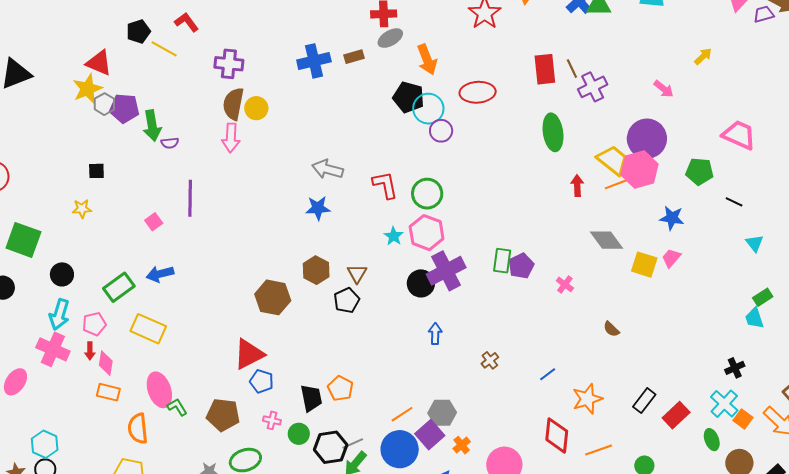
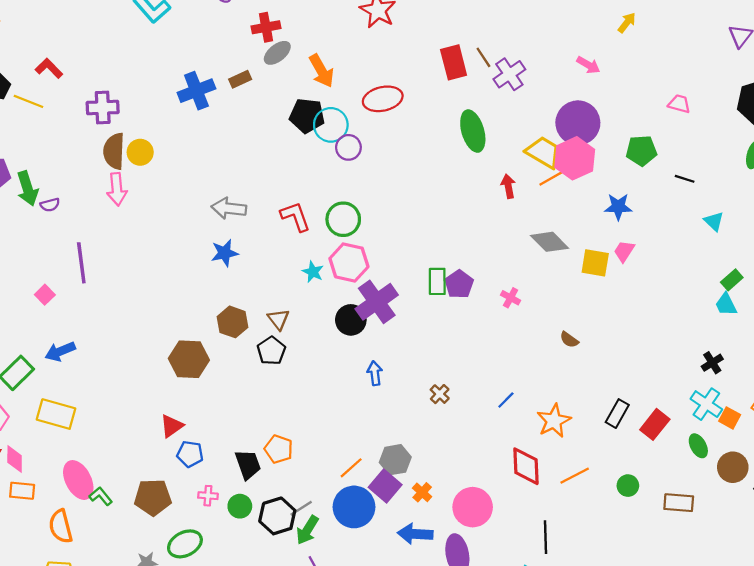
pink trapezoid: (739, 135) -> (679, 104), size x0.6
red triangle: (249, 354) -> (172, 426), size x0.7

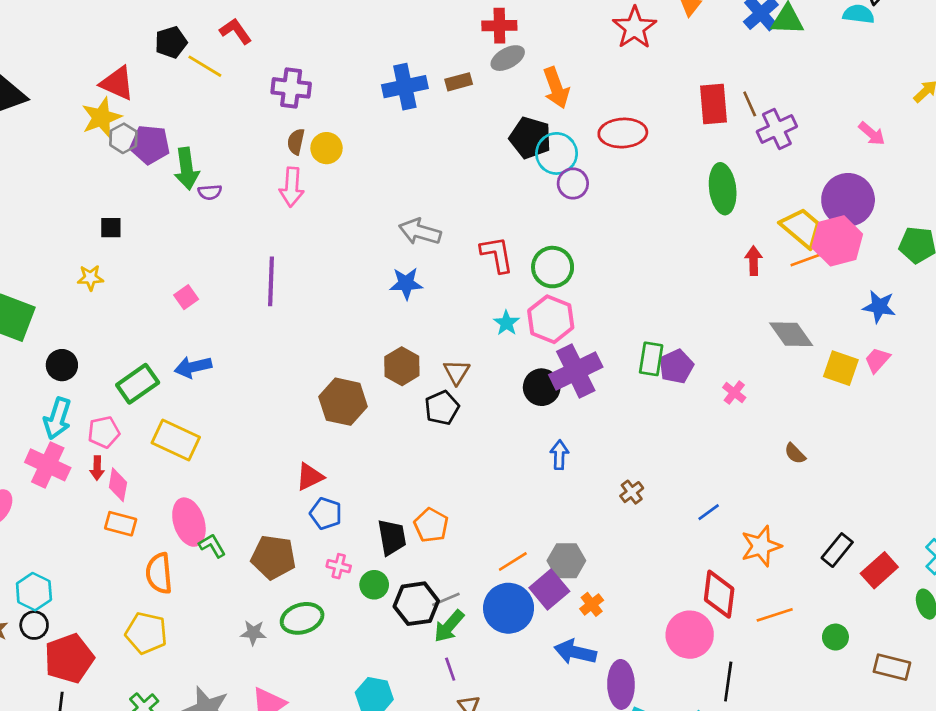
brown semicircle: (114, 151) -> (296, 142), size x0.6
purple line: (81, 263) -> (271, 281), moved
pink circle: (473, 507) -> (690, 635), moved

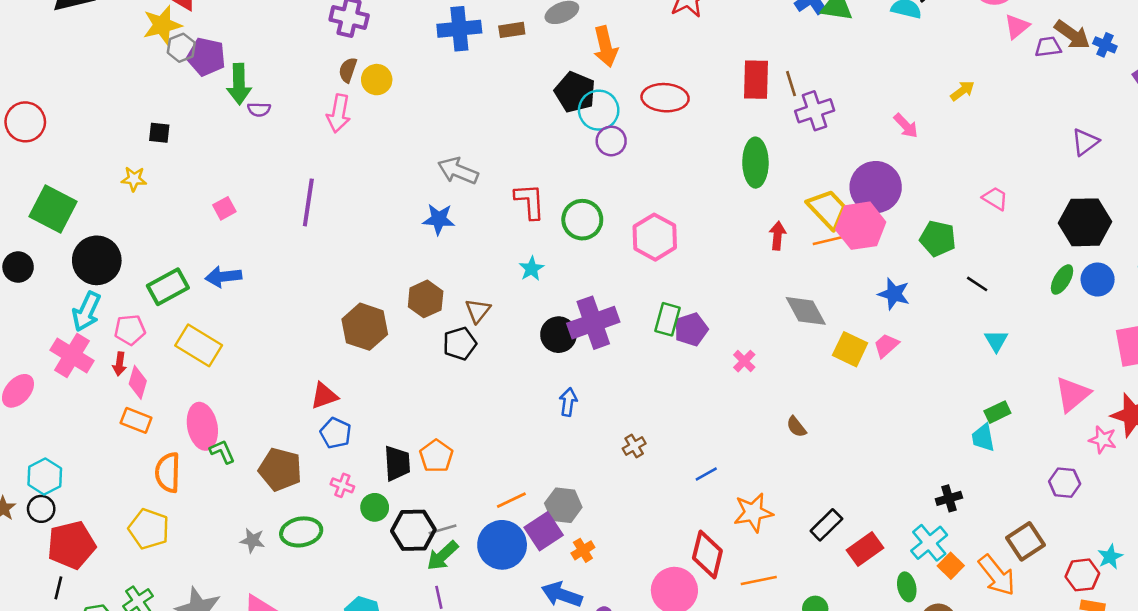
pink hexagon: (551, 319) -> (655, 237), moved
black circle: (62, 365) -> (97, 260), size x1.6

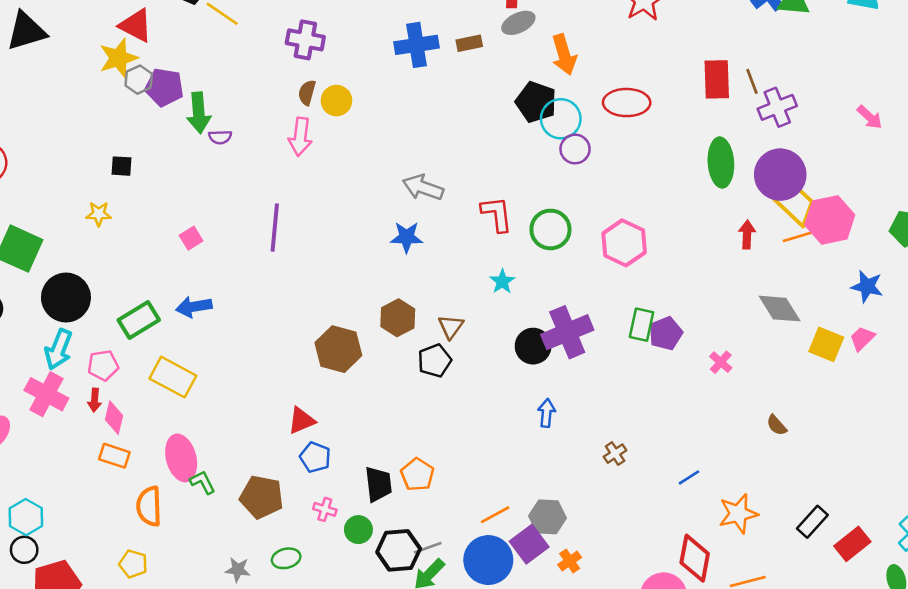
purple circle: (876, 187) -> (780, 175), moved
yellow pentagon: (149, 529) -> (133, 564), size x0.7
green ellipse: (301, 532) -> (286, 558), size x0.7

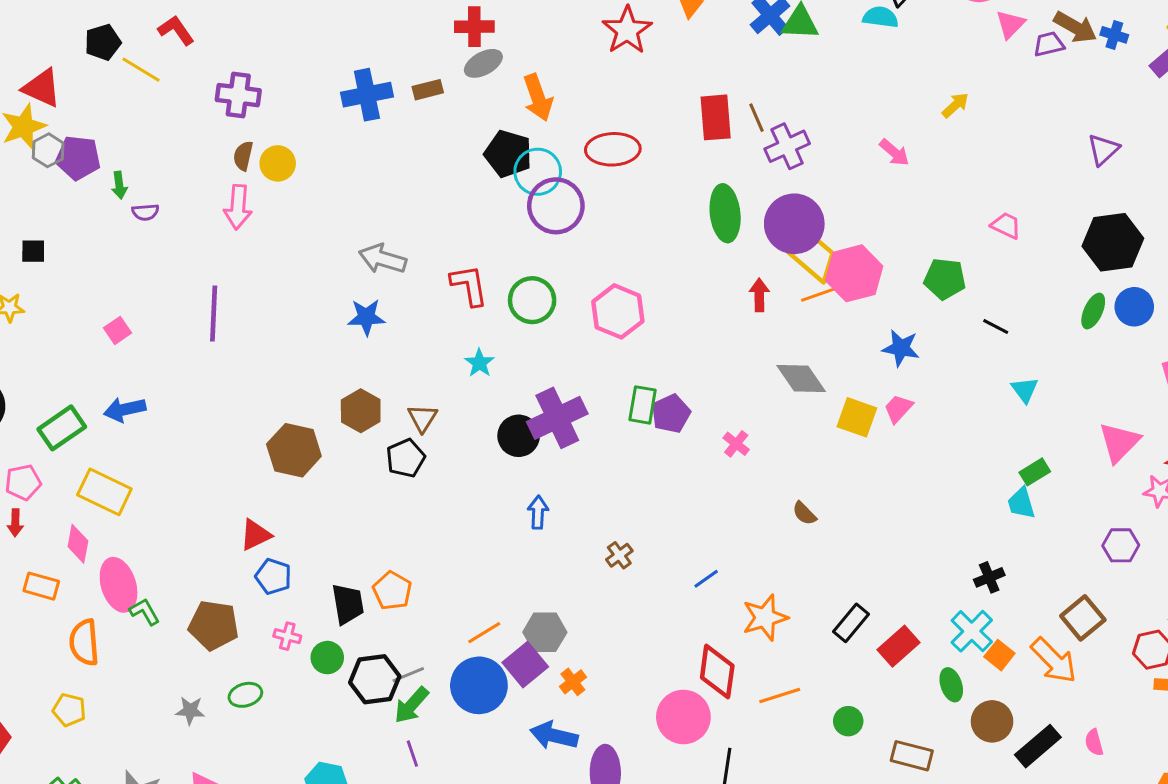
green arrow: (199, 113) -> (119, 185), size x0.6
purple circle: (575, 149) -> (556, 206), size x1.6
pink diamond: (114, 418) -> (78, 544), moved

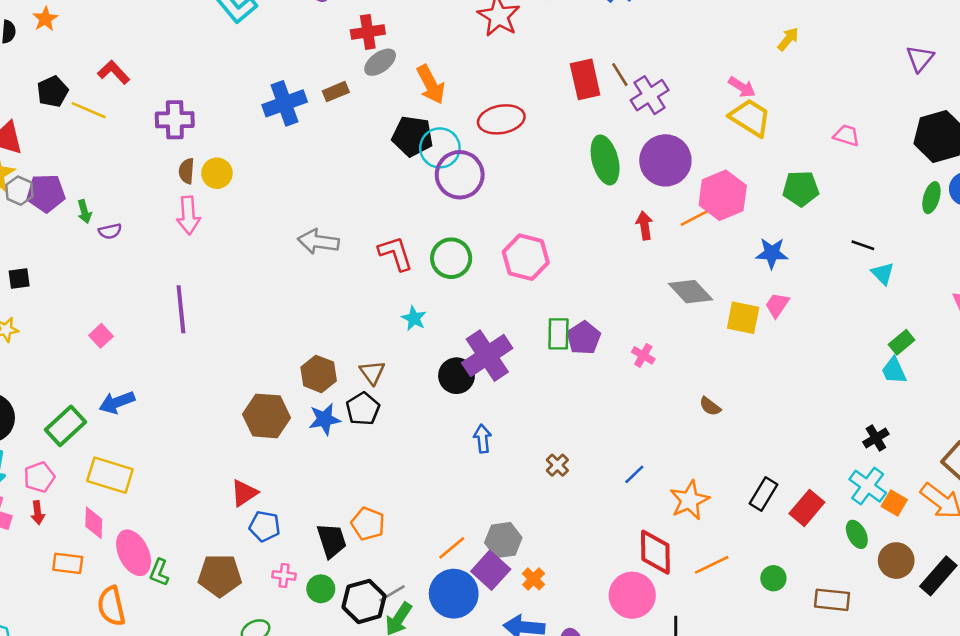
yellow trapezoid: (814, 258) -> (750, 118), moved
blue star: (366, 317) -> (325, 419), moved
black line: (996, 326) -> (863, 245), moved
green L-shape: (145, 612) -> (159, 572), turned -120

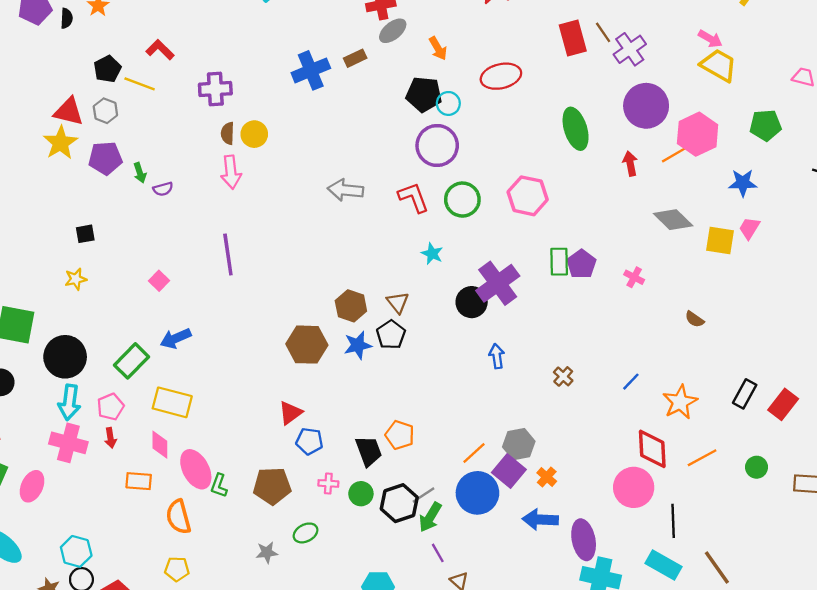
orange arrow: (431, 85) -> (438, 48), size x0.7
cyan circle: (440, 148) -> (448, 103), size x0.7
green ellipse: (605, 160) -> (576, 129), moved
purple circle: (460, 175) -> (437, 146), moved
gray hexagon: (19, 191) -> (105, 111), moved

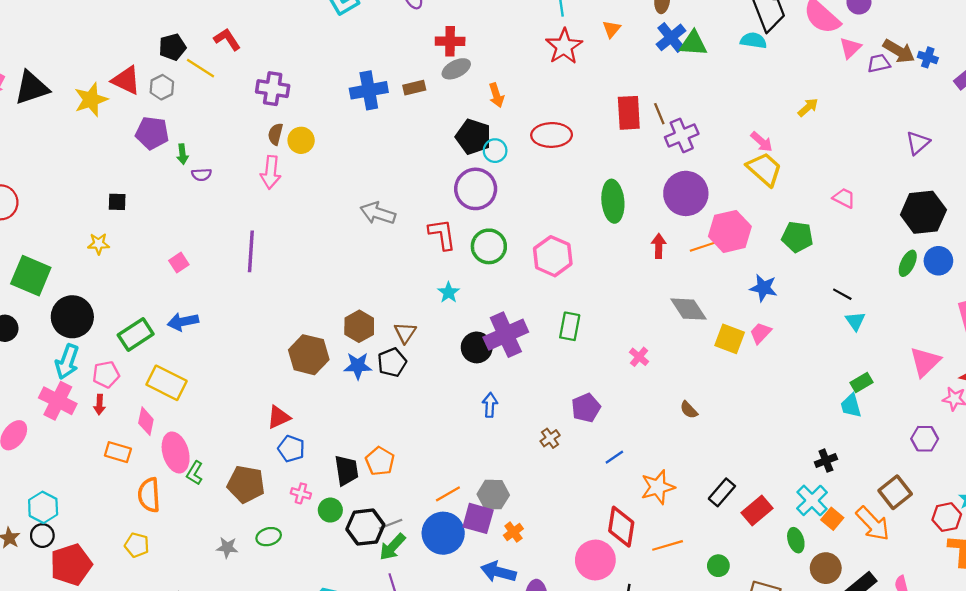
yellow star: (60, 143) -> (91, 100), moved
purple pentagon: (581, 264) -> (586, 408), moved
purple square: (509, 471) -> (478, 518), turned -36

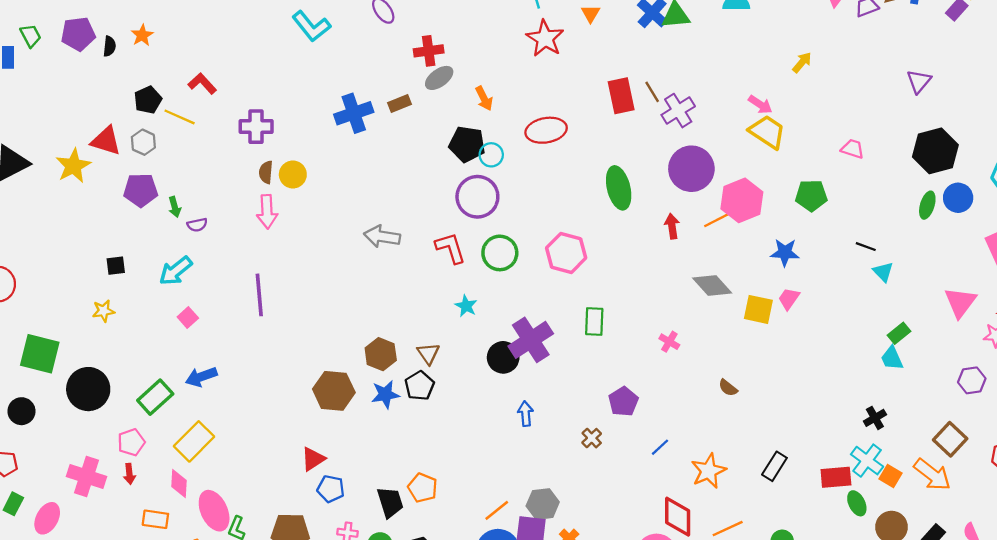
cyan arrow: (67, 362) -> (176, 271), moved, turned 40
yellow rectangle: (167, 383) -> (194, 441), turned -63
red rectangle: (757, 510) -> (836, 477), moved, turned 44

